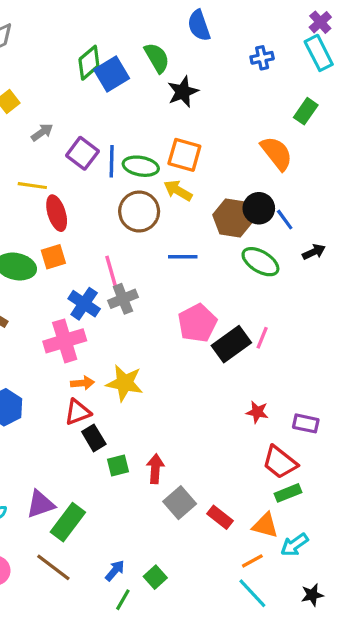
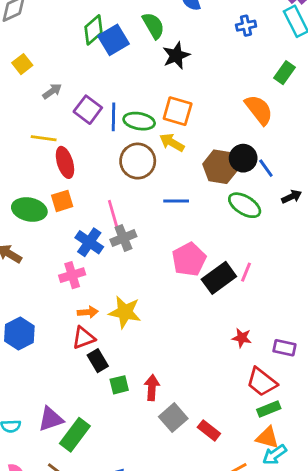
pink cross: (65, 341) -> (72, 275), size x0.7
orange triangle: (265, 525) -> (267, 438), moved

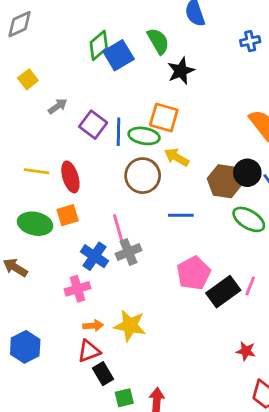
orange square: (178, 111) -> (164, 118), moved
yellow line: (44, 138) -> (36, 171), moved

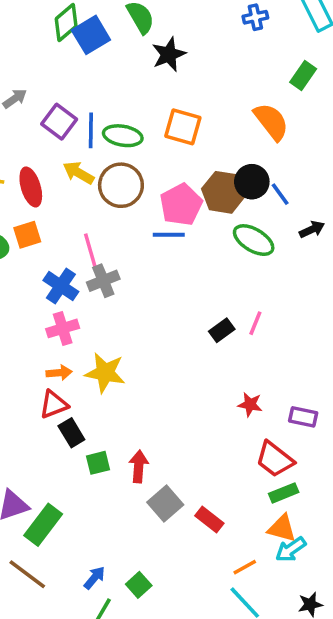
orange square: (164, 118) -> (183, 127), moved
yellow arrow: (177, 157) -> (79, 173), moved
pink pentagon: (194, 273) -> (181, 205), moved
pink cross: (78, 289) -> (63, 328), moved
black rectangle: (223, 292) -> (222, 330), size x0.6

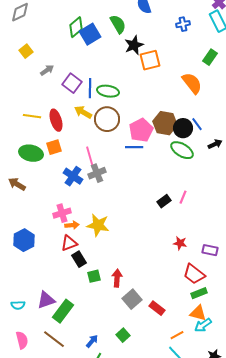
orange square: (183, 127) -> (150, 60), moved, turned -30
black circle: (252, 182) -> (183, 128), moved
pink cross: (63, 328) -> (62, 213), moved
green square: (139, 585) -> (123, 335), moved

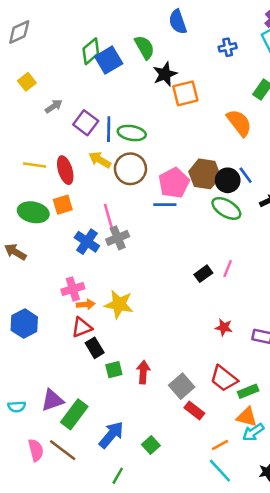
red trapezoid: (194, 274) -> (224, 379), moved
gray square: (132, 299) -> (182, 386), moved
pink semicircle: (22, 340) -> (36, 450), moved
blue arrow: (92, 341) -> (111, 435), moved, size x1.6

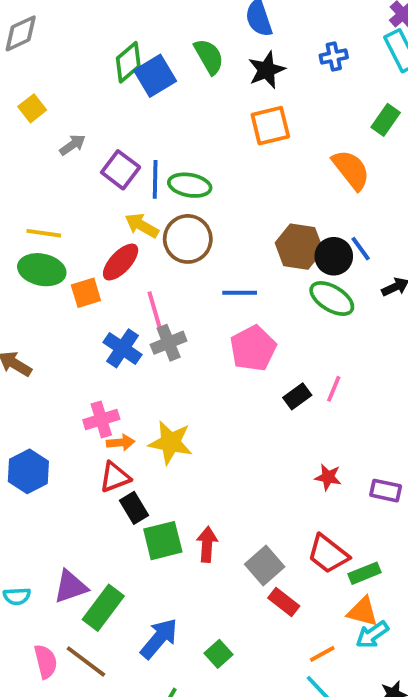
black star: (165, 74) -> (267, 70), moved
red ellipse: (65, 170) -> (121, 262), moved, turned 60
pink pentagon: (174, 183) -> (253, 348), moved
green ellipse: (33, 212) -> (42, 270), moved
green square: (114, 370) -> (163, 541), size x1.5

